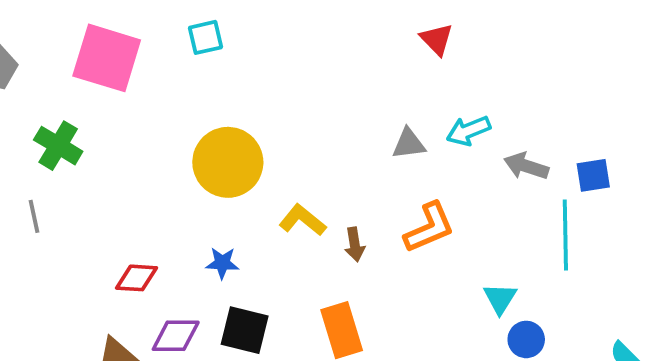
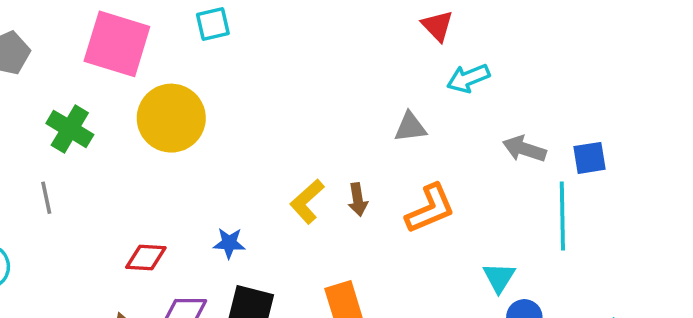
cyan arrow: (468, 131) -> (468, 78), moved
yellow circle: (228, 162) -> (171, 118), moved
yellow L-shape: (302, 220) -> (307, 201), turned -81
brown arrow: (355, 244) -> (358, 200), moved

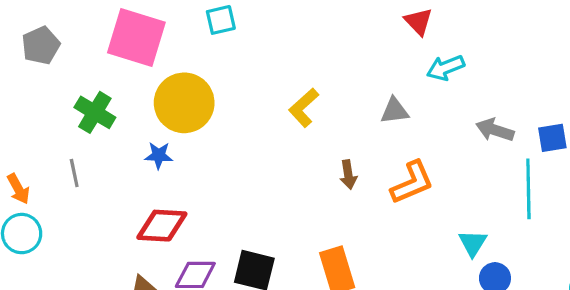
yellow L-shape: (307, 201) -> (304, 108), moved
blue star: (229, 243) -> (159, 155), moved
red diamond: (146, 258) -> (162, 226), size x1.4

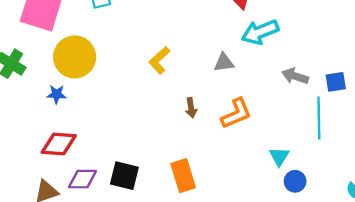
cyan arrow: (446, 68) -> (260, 32), size x1.4

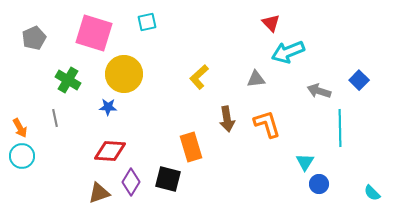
blue square: (336, 82) -> (359, 80), moved, turned -36
brown arrow: (191, 108) -> (227, 119), size x1.4
orange L-shape: (236, 113) -> (267, 124), turned -84
orange rectangle: (183, 176) -> (191, 147), moved
purple diamond: (83, 179) -> (131, 182), turned -60

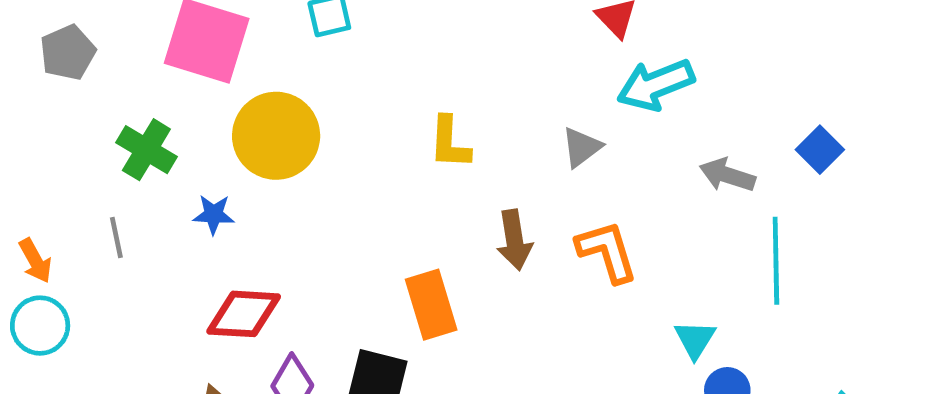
yellow L-shape: (199, 77) -> (450, 143), turned -45
gray triangle: (256, 79) -> (582, 147), turned -30
blue star: (108, 107) -> (214, 214), moved

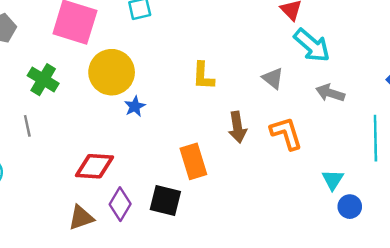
cyan arrow: (656, 85) -> (312, 45), turned -117
gray triangle: (582, 147) -> (273, 78), turned -45
gray arrow: (727, 175) -> (330, 93), moved
blue star: (214, 214) -> (135, 106), moved, turned -30

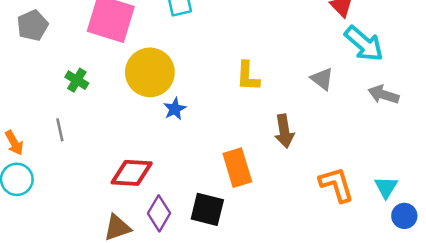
green cross: (43, 80) -> (77, 80), size x0.7
orange L-shape: (286, 133) -> (336, 185), moved

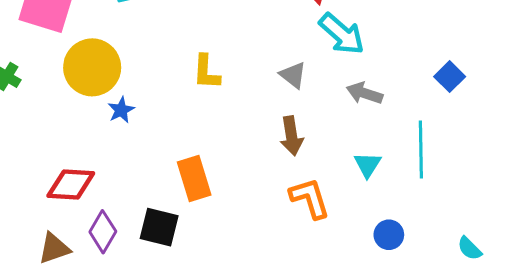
brown arrow: (284, 131) -> (291, 136), moved
cyan triangle: (386, 187) -> (368, 165), moved

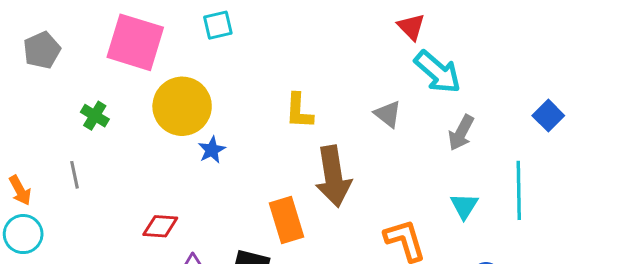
gray arrow: (365, 93) -> (461, 133), turned -80
brown arrow: (291, 136) -> (333, 176), moved, size x1.5
red diamond: (71, 185) -> (160, 226), size x0.7

